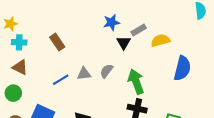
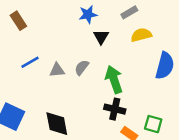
gray rectangle: (139, 30) -> (129, 12), moved
brown rectangle: (57, 42) -> (18, 21), moved
blue line: (61, 80) -> (30, 62), moved

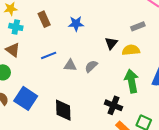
blue star: (88, 14) -> (76, 24), moved
yellow semicircle: (141, 35) -> (131, 50), moved
green arrow: (114, 79) -> (132, 81), moved

